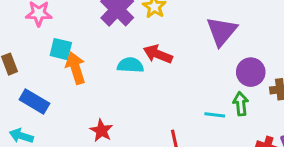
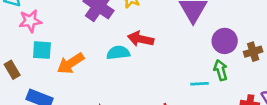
cyan square: (61, 49) -> (42, 50), moved
orange arrow: (76, 68) -> (71, 63), turned -96

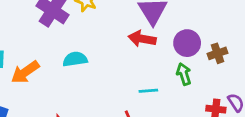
red arrow: (141, 39) -> (142, 39), moved
cyan line: (199, 84) -> (148, 91), moved

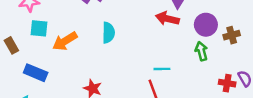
cyan semicircle: (75, 59) -> (108, 33), turned 96
cyan line: (148, 91) -> (162, 69), moved

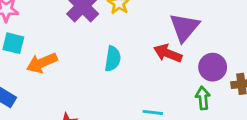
cyan semicircle: (108, 33) -> (113, 59), moved

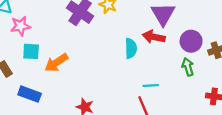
cyan semicircle: (113, 59) -> (131, 48), moved

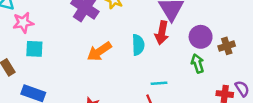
red arrow: (154, 37) -> (162, 33), turned -90
orange arrow: (56, 63) -> (99, 51), moved

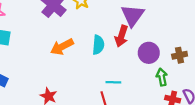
purple circle: (201, 37) -> (149, 53), moved
green arrow: (198, 64) -> (162, 77), moved

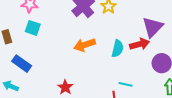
red arrow: (121, 36) -> (140, 44), turned -132

